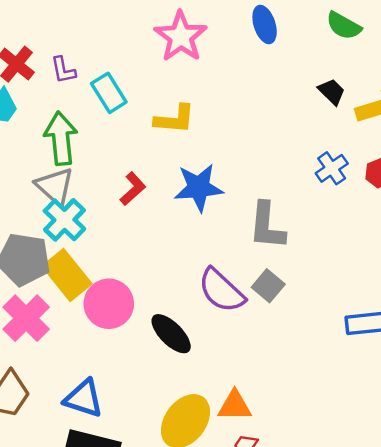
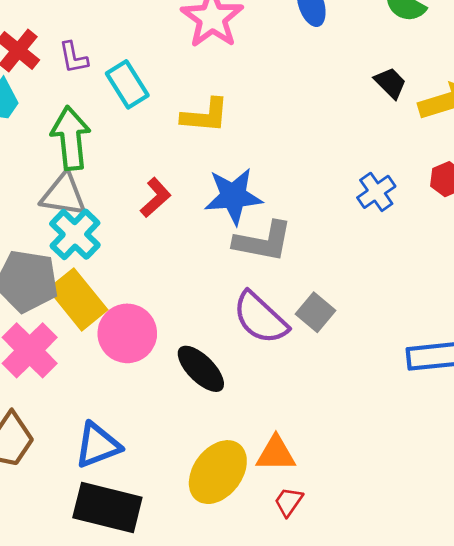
blue cross: (332, 168) -> (376, 192), moved
gray triangle: (55, 186) -> (64, 195), turned -33
gray L-shape: (267, 226) -> (263, 241), moved, turned -84
blue triangle: (84, 398) -> (98, 445), turned -39

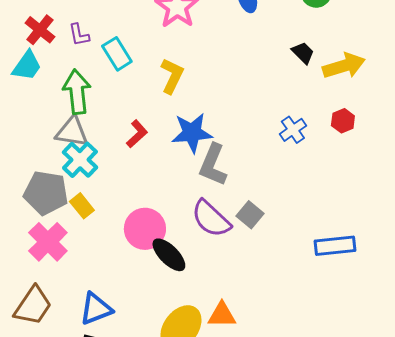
yellow L-shape: (205, 116) -> (172, 76), turned -69
gray L-shape: (263, 241) -> (213, 165), turned 102
yellow rectangle: (78, 299) -> (82, 206), size x0.6
pink circle: (127, 333) -> (145, 229), moved

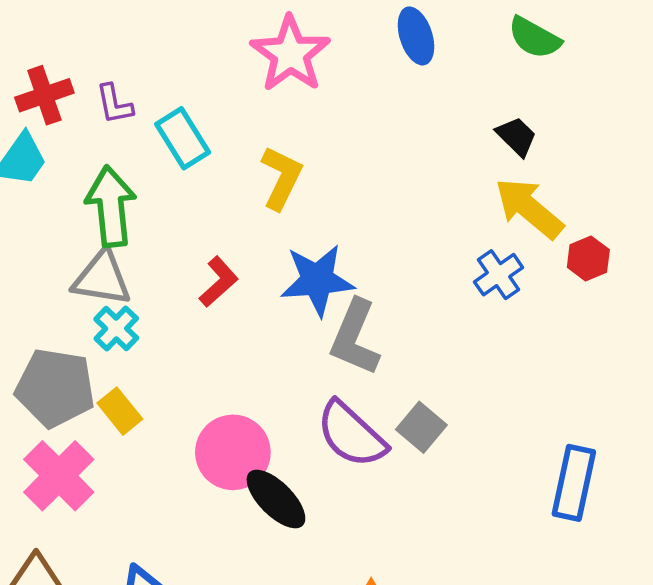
red cross: (40, 30) -> (44, 95), turned 32
yellow arrow: (344, 66) -> (529, 208), moved, turned -123
cyan cross: (80, 160) -> (116, 329), size x0.7
blue rectangle: (335, 246) -> (574, 483), turned -72

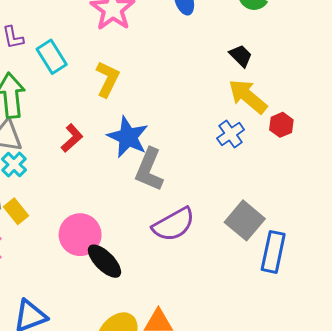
blue star: (317, 280) -> (128, 137), turned 30
gray square: (421, 427) -> (245, 220), moved, size x1.4
purple semicircle: (351, 434) -> (174, 224), moved, turned -72

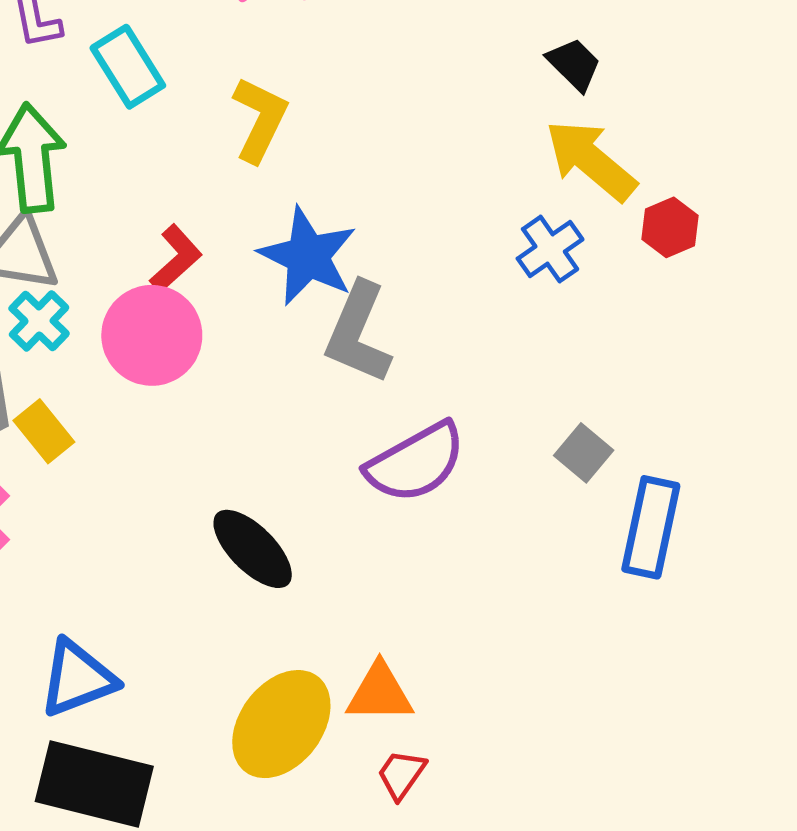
gray square: (245, 220) -> (584, 453), size x0.6
pink circle: (80, 235) -> (152, 335), moved

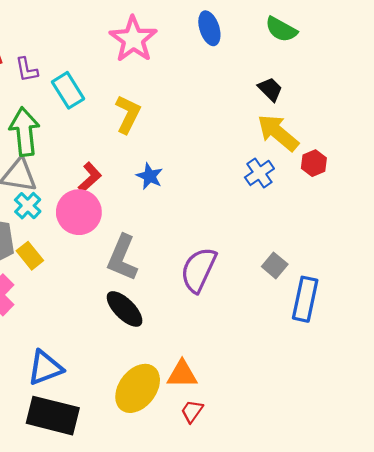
blue star: (308, 256) -> (150, 176), size x0.6
gray L-shape: (358, 333) -> (122, 258), moved
purple semicircle: (416, 463) -> (199, 270), turned 144

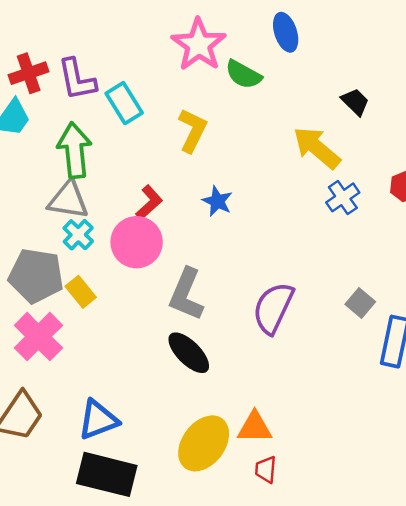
green semicircle: (281, 29) -> (243, 74), moved
purple L-shape: (27, 70) -> (77, 79), size x1.5
yellow arrow: (278, 133) -> (317, 148), moved
red trapezoid: (192, 411) -> (266, 470), turned -30

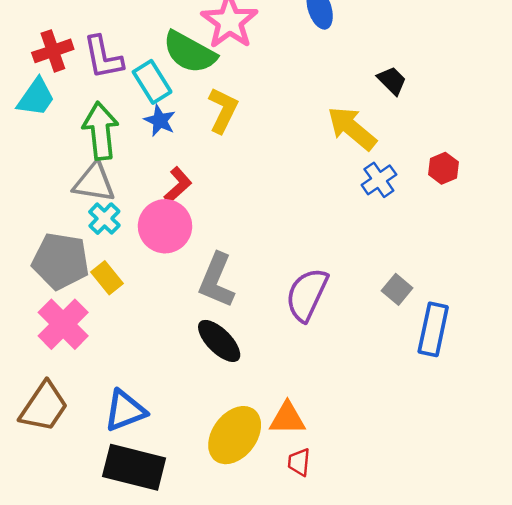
green semicircle: (243, 74) -> (189, 52), moved, size x1.4
blue star: (217, 201) -> (160, 121), moved

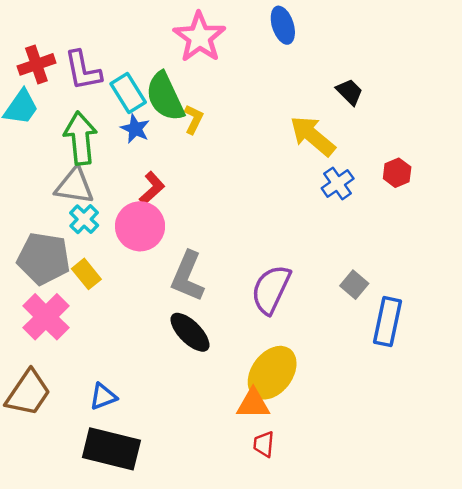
green semicircle: (189, 52) -> (165, 97), moved, turned 36
yellow L-shape: (223, 110) -> (194, 119), size x0.7
blue triangle: (125, 411) -> (103, 397), size x0.7
yellow ellipse: (235, 435) -> (272, 373), moved

